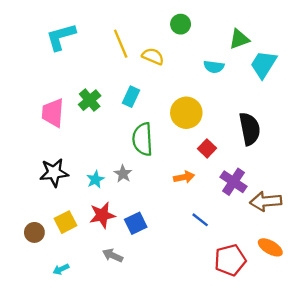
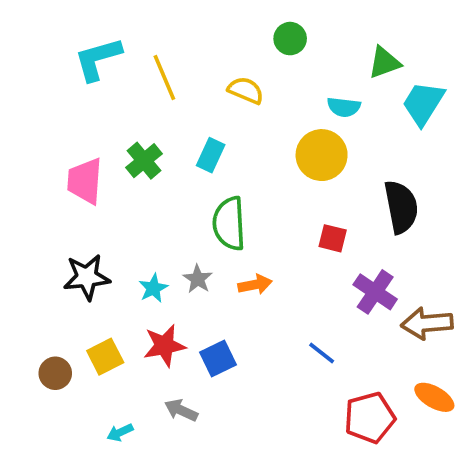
yellow line: (121, 44) -> (164, 77), moved
yellow circle: (186, 113) -> (322, 155), moved
red square: (207, 148) -> (333, 238), turned -30
orange arrow: (184, 177) -> (255, 285), moved
cyan arrow: (61, 269) -> (120, 432), moved

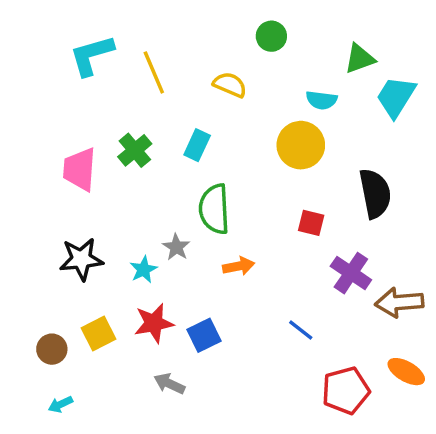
gray star: (198, 279) -> (176, 247), moved
cyan arrow: (120, 432) -> (60, 404), moved

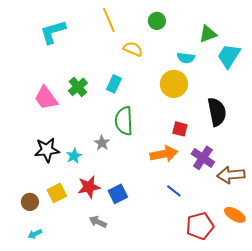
yellow line: (154, 72) -> (109, 20), moved
pink trapezoid: (80, 169) -> (46, 98), turned -40
orange arrow: (239, 266) -> (164, 154), moved, size x1.5
cyan star: (143, 270) -> (74, 156), moved

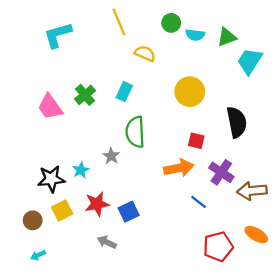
cyan semicircle: (186, 58) -> (195, 35), moved
black star: (47, 150) -> (51, 179), moved
blue line: (174, 191) -> (198, 202), moved

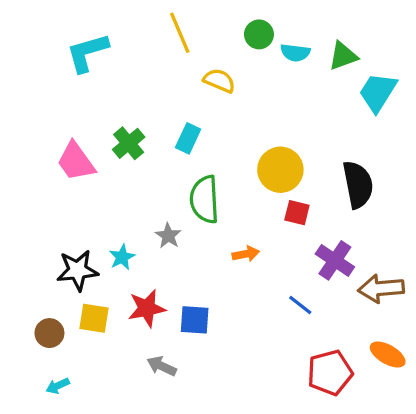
yellow circle: (190, 92) -> (280, 170), moved
orange arrow: (179, 168) -> (246, 254), moved, size x0.6
yellow square: (62, 211) -> (94, 318), turned 36
blue square: (129, 212) -> (195, 320), turned 30

